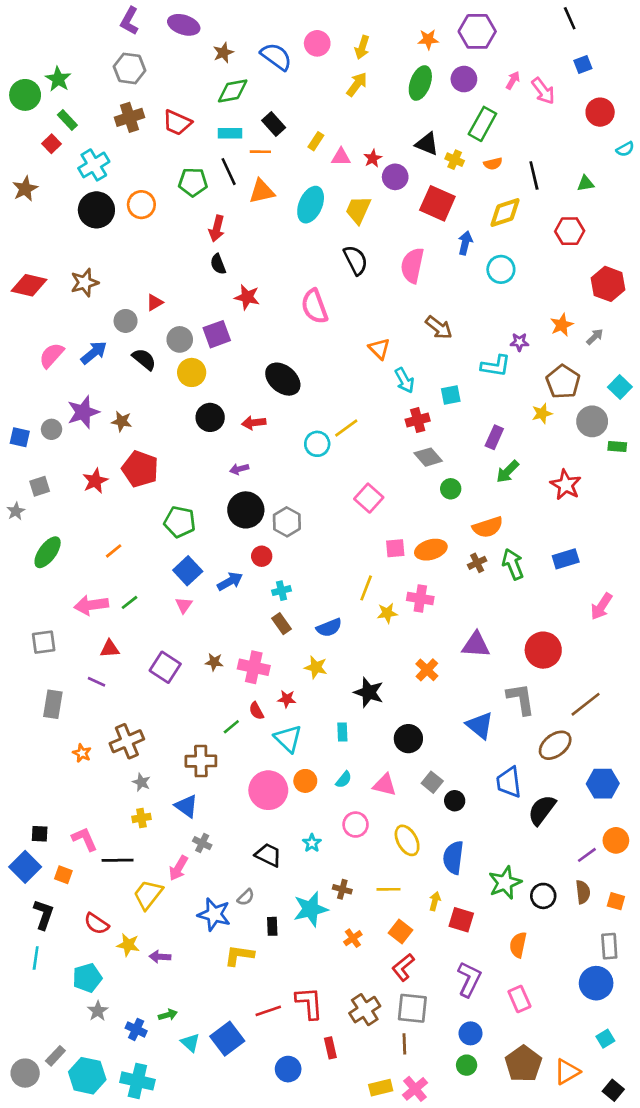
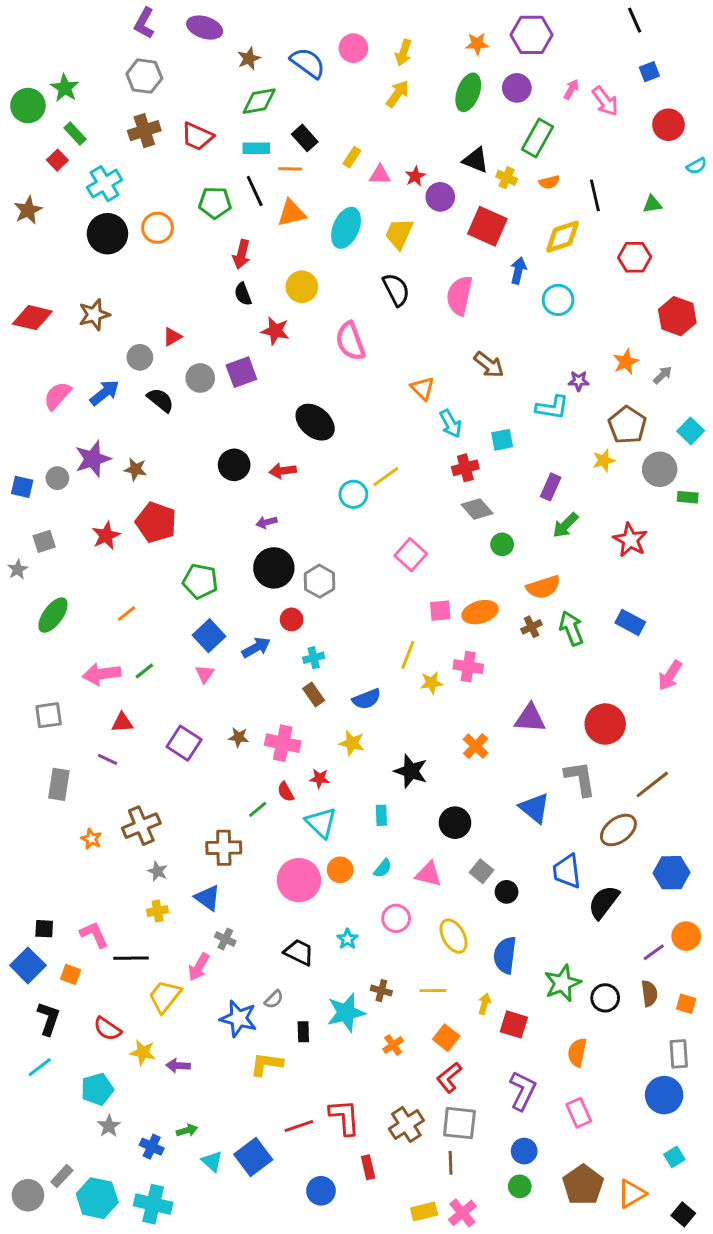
yellow circle: (192, 372) -> (302, 287), moved
blue rectangle: (566, 559) -> (630, 622), turned 45
cyan line: (36, 958) -> (40, 1067), turned 45

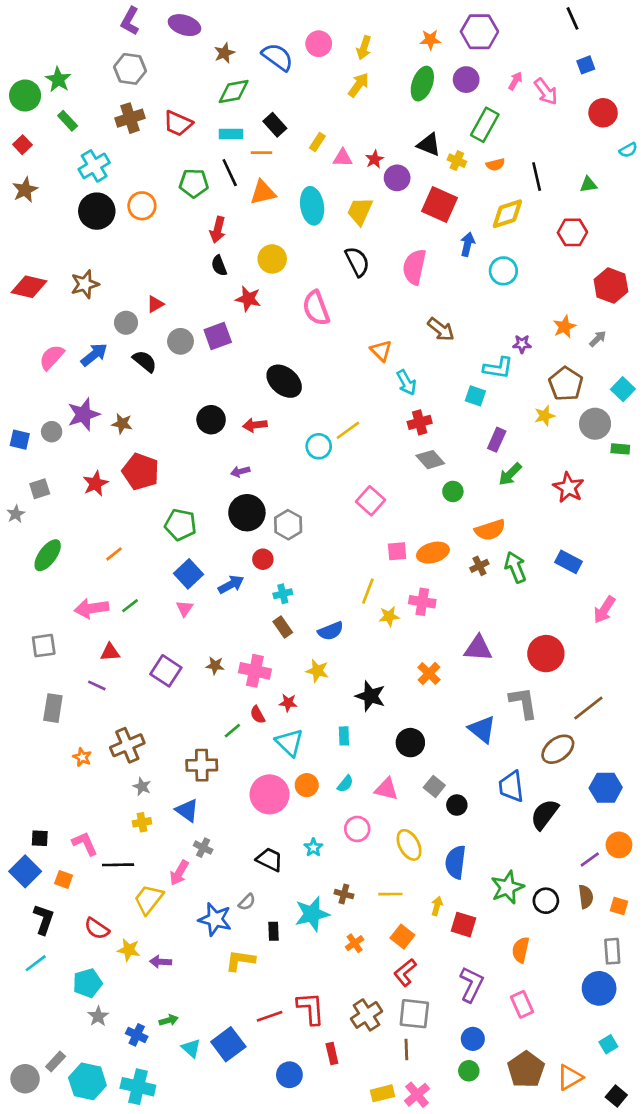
red square: (57, 160) -> (22, 145), moved
cyan ellipse: (346, 228) -> (312, 206), turned -32
cyan square: (502, 440) -> (475, 396), moved, turned 30

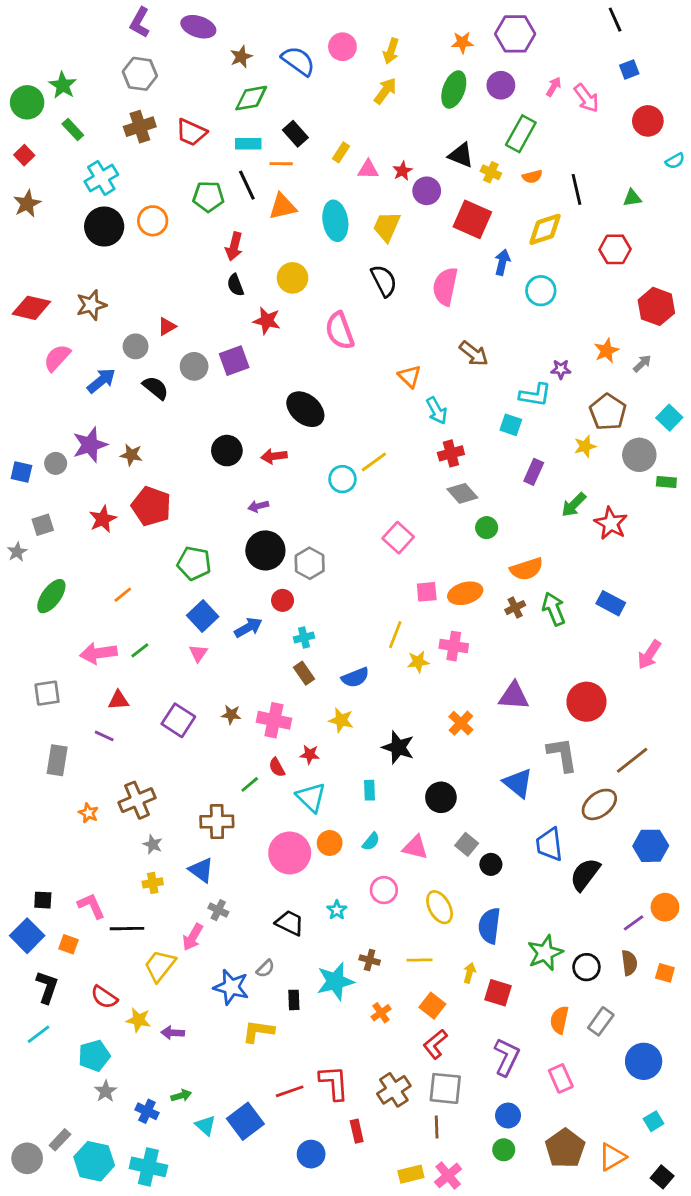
pink semicircle: (52, 357) -> (57, 358), moved
green arrow: (510, 474) -> (574, 505), moved
gray rectangle: (612, 951) -> (601, 1021), moved, turned 40

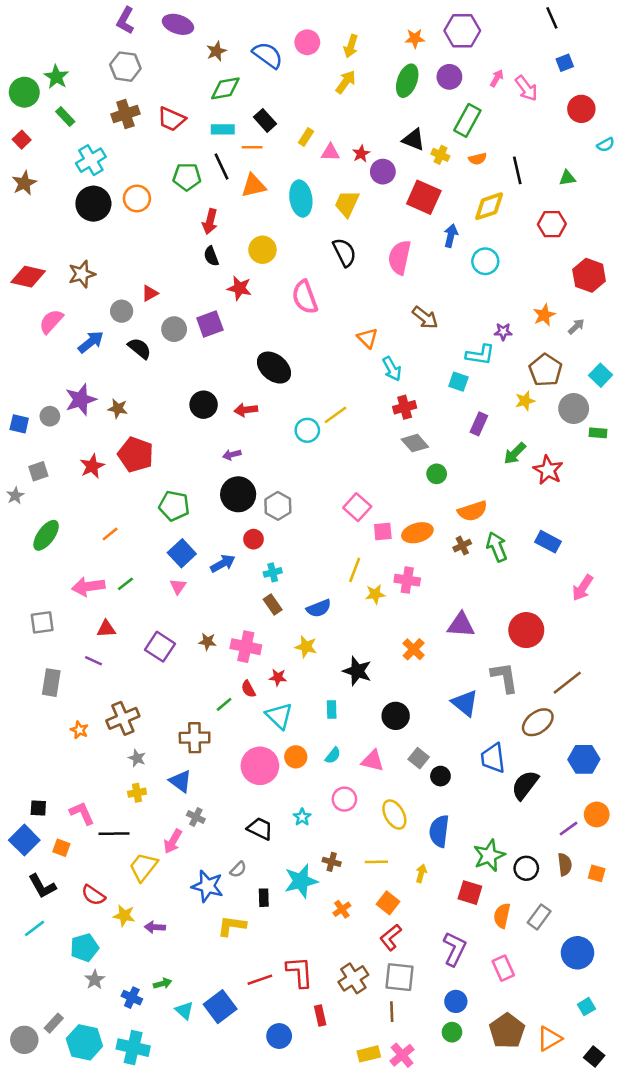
pink square: (398, 538) -> (357, 507), moved
black L-shape: (47, 987) -> (42, 886), turned 132
red square: (498, 993) -> (470, 893), moved

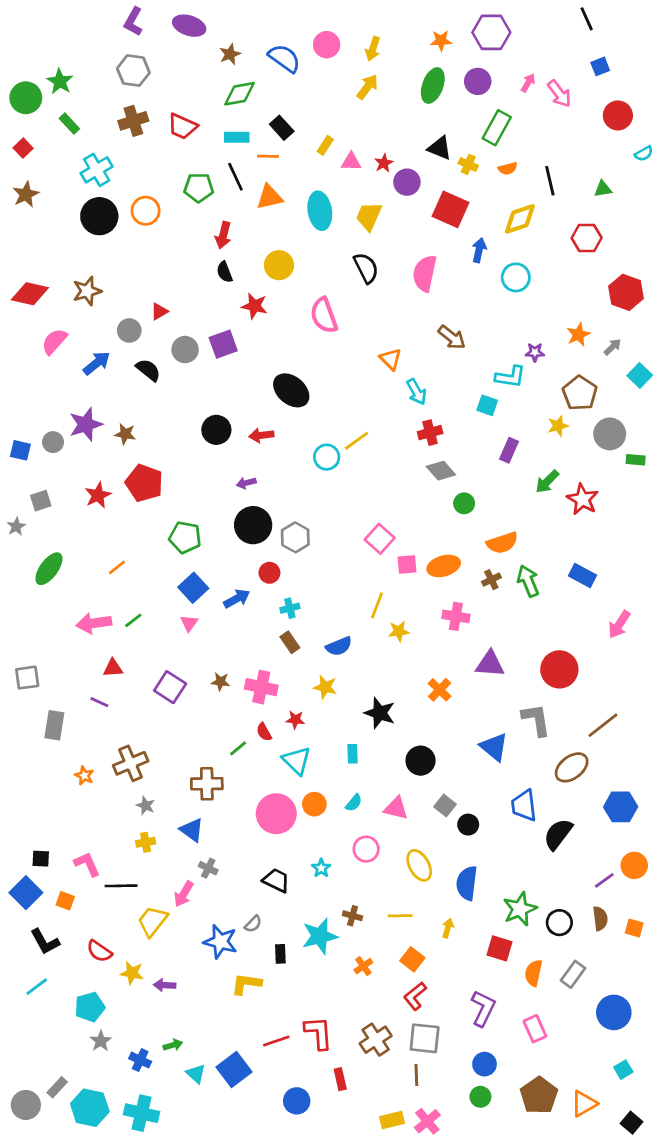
cyan square: (601, 375) -> (640, 375), moved
pink cross: (407, 580) -> (456, 616), moved
gray square: (42, 622) -> (27, 678), moved

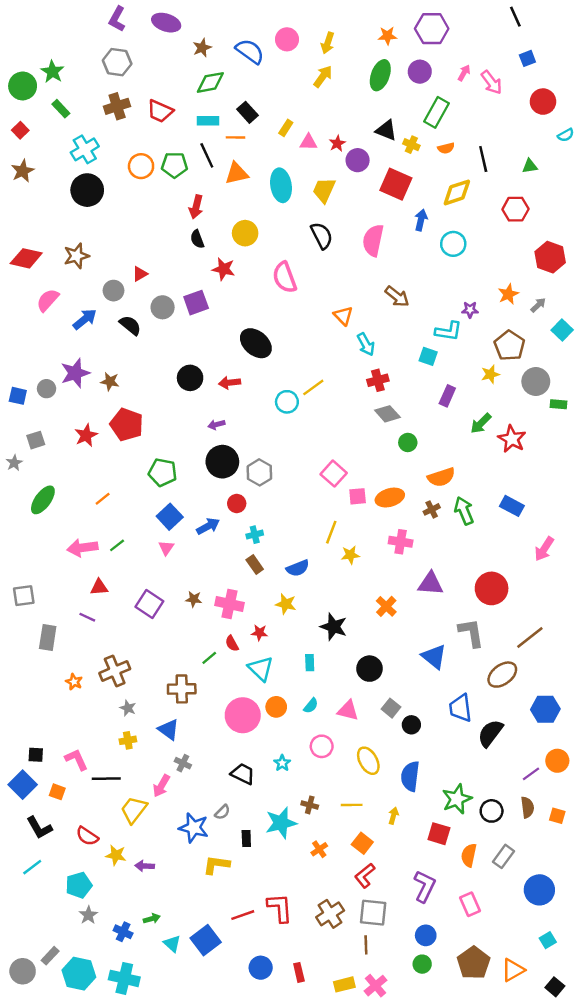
orange circle: (146, 211) -> (141, 166), moved
red rectangle: (340, 1079) -> (299, 972), moved

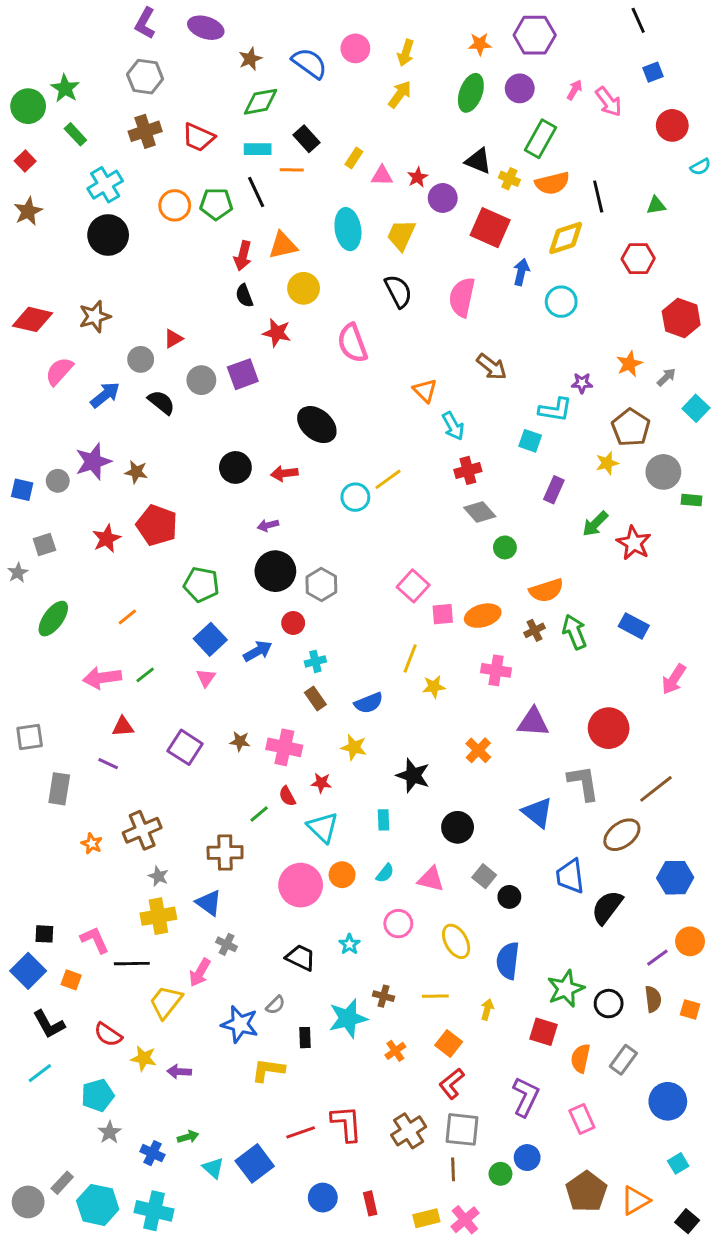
orange semicircle: (446, 148) -> (552, 183), size x1.6
orange triangle: (237, 173) -> (283, 245), moved
yellow cross: (128, 740) -> (158, 916), size x1.6
green circle: (422, 964) -> (500, 1174), moved

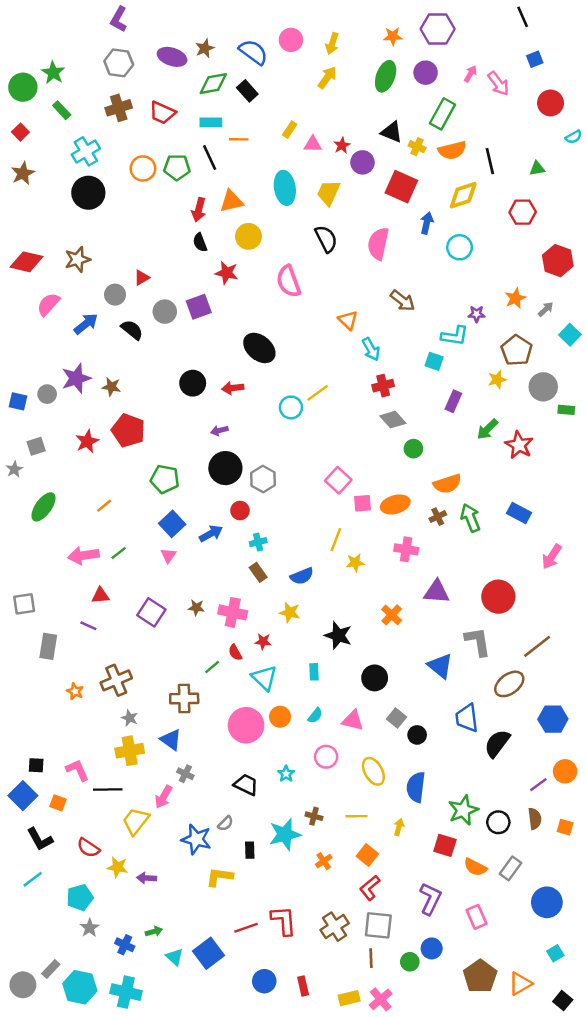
purple ellipse: (206, 28) -> (172, 57), moved
black rectangle: (306, 139) -> (247, 91), moved
orange semicircle: (580, 1058) -> (475, 867), turned -75

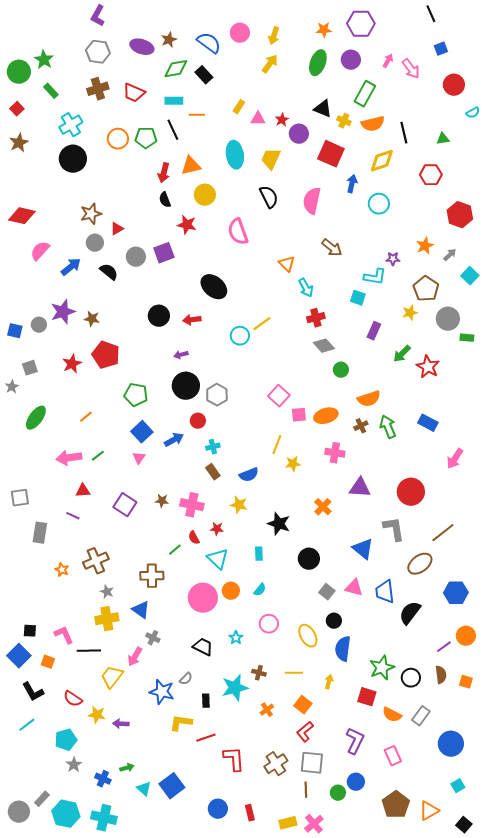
brown star: (77, 259) -> (91, 214), moved
pink triangle: (353, 720) -> (354, 588), moved
black circle: (417, 735) -> (334, 621), moved
red line: (246, 928) -> (206, 738), moved

